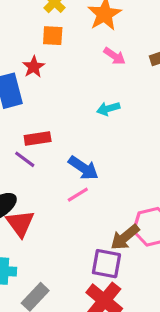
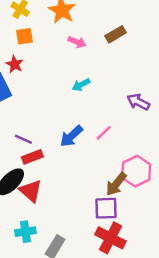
red rectangle: (38, 139) -> (32, 157), moved
blue arrow: (83, 168) -> (71, 136), turned 115
pink line: (78, 195) -> (104, 133), moved

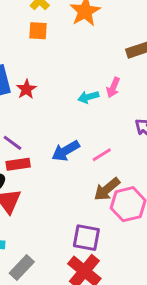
pink arrow: (77, 42) -> (113, 87), moved, turned 78
red star: (15, 64) -> (26, 89), moved
brown arrow: (116, 184) -> (107, 189), moved

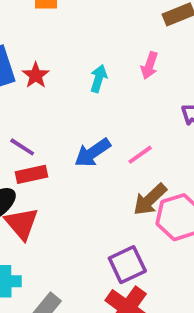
cyan arrow: (88, 97) -> (99, 79), moved, turned 126
purple square: (86, 238) -> (127, 265), turned -32

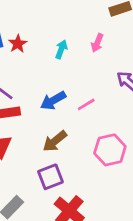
brown arrow: (150, 199) -> (55, 141), moved
purple square: (127, 265) -> (50, 177), moved

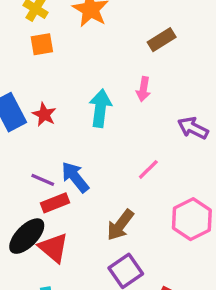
cyan arrow: (61, 49) -> (100, 108), size x1.5
blue arrow: (53, 101) -> (75, 177), moved, turned 95

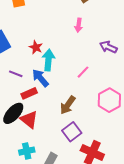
cyan arrow: (100, 108) -> (48, 60), moved
red star: (44, 114) -> (36, 47), moved
purple line: (43, 180) -> (16, 74), moved

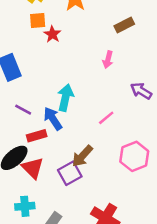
red star: (36, 47) -> (52, 34), moved
purple square: (72, 132) -> (70, 173), moved

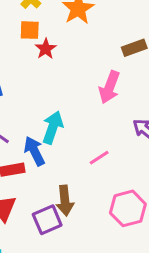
pink arrow: (108, 60) -> (109, 87), size x1.5
brown arrow: (82, 156) -> (65, 201), turned -55

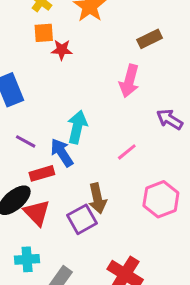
red star: (46, 49) -> (62, 50), turned -30

